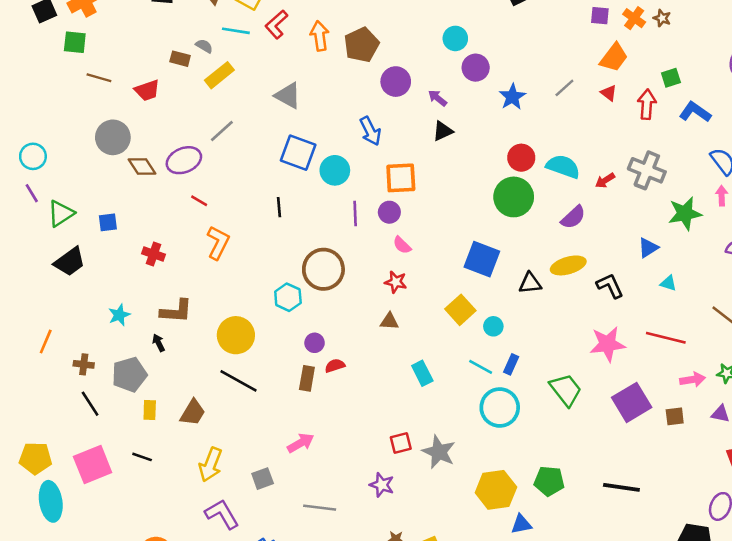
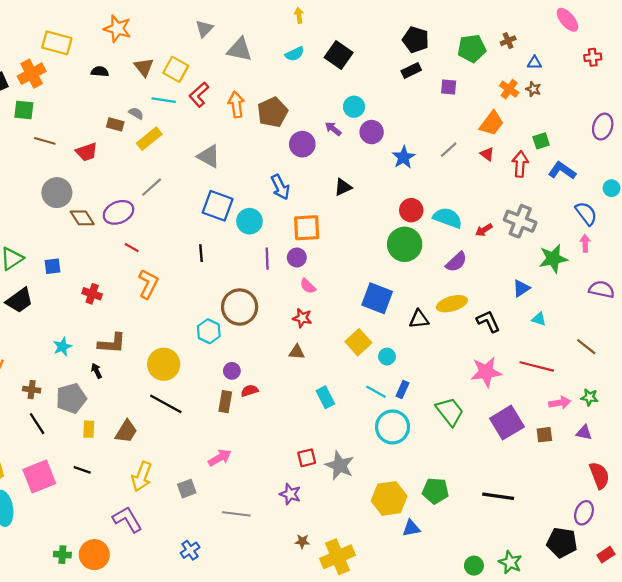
purple square: (600, 16) -> (449, 87), moved
purple arrow: (438, 98) -> (333, 129), moved
purple L-shape: (222, 514) -> (127, 519), moved

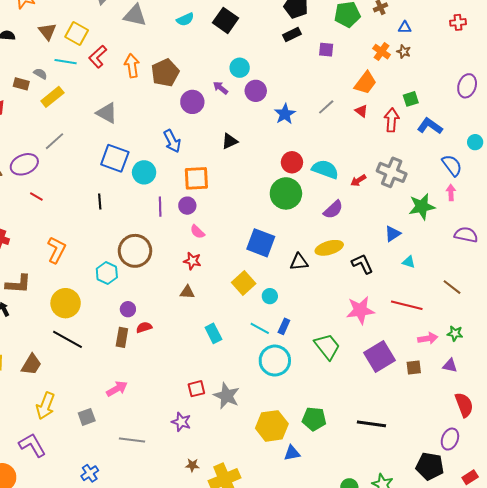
orange L-shape: (148, 284) -> (56, 250), moved

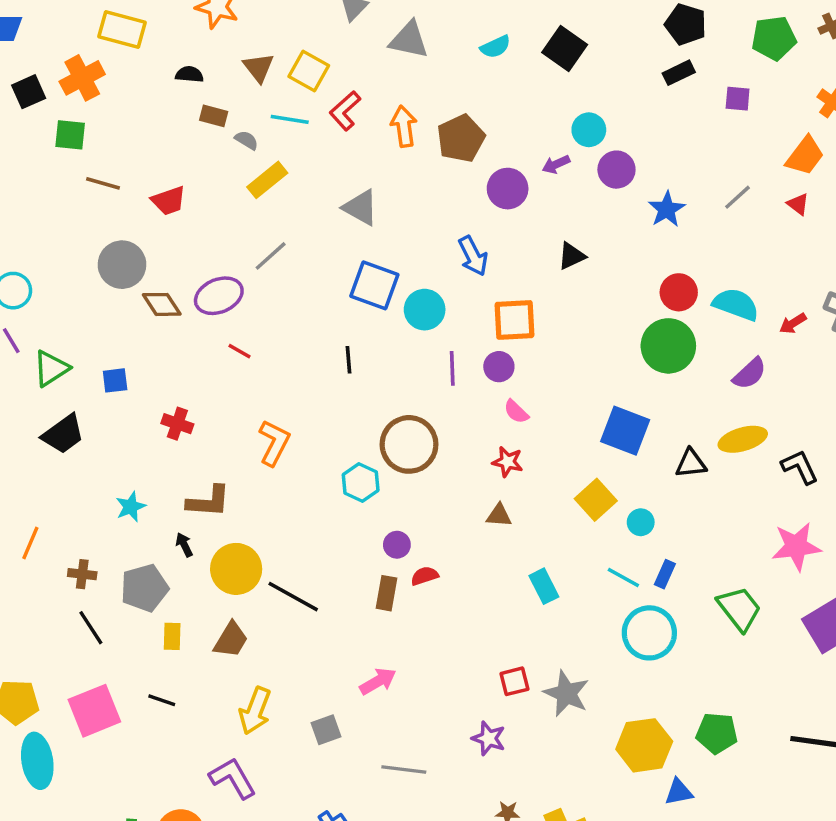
brown rectangle: (21, 84) -> (214, 116), moved
purple arrow: (221, 88) -> (556, 164), turned -63
yellow circle: (66, 303) -> (236, 569), moved

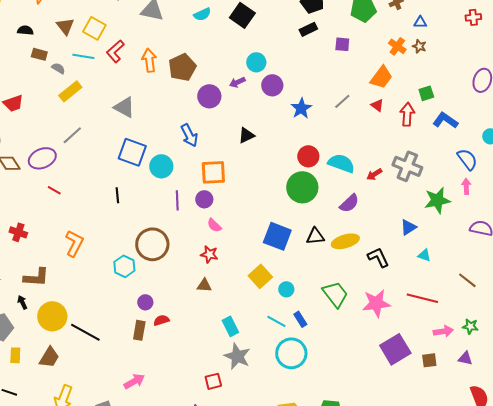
black triangle: (691, 463) -> (315, 236), moved
blue rectangle: (665, 574) -> (300, 319), turned -56
green trapezoid: (739, 609) -> (335, 294), moved
gray star: (566, 693) -> (237, 356), moved

